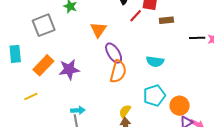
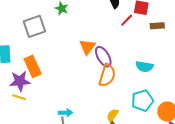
orange triangle: (98, 30) -> (87, 47), moved
orange rectangle: (43, 65) -> (33, 66), turned -70
purple star: (69, 69) -> (20, 81), moved
yellow line: (31, 96) -> (19, 97), turned 40

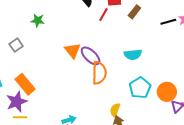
gray square: (34, 26) -> (16, 45), size x0.6
brown rectangle: (157, 26) -> (134, 12), turned -32

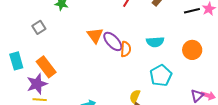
orange semicircle: (99, 73) -> (126, 49), moved, size x0.7
orange circle: (167, 92) -> (192, 50), moved

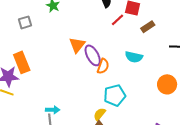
cyan semicircle: (155, 42) -> (134, 57), moved
cyan pentagon: (161, 75) -> (115, 95), moved

